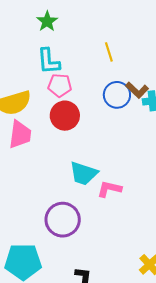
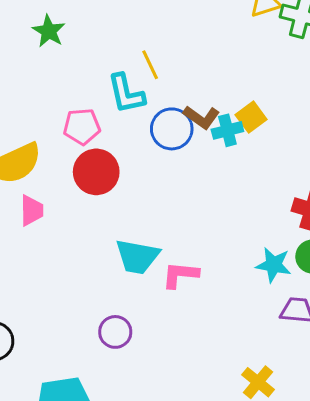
cyan L-shape: (49, 61) -> (126, 94), moved
pink trapezoid: (20, 134) -> (32, 210), size x0.7
purple circle: (63, 220) -> (115, 332), size x0.6

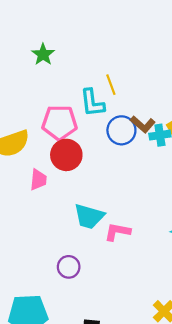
pink pentagon: (82, 127) -> (60, 123), size x1.4
pink trapezoid: (32, 210) -> (38, 180), moved

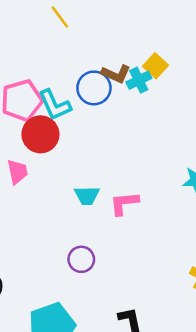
yellow line: (111, 85) -> (60, 17), moved
cyan L-shape: (92, 103) -> (55, 105), moved
cyan trapezoid: (89, 216) -> (87, 196), size x0.7

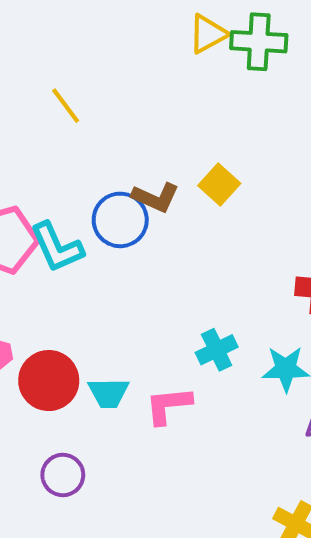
cyan cross: (139, 80) -> (217, 350), moved
red circle: (40, 134) -> (49, 381), moved
purple circle: (81, 259) -> (63, 475), moved

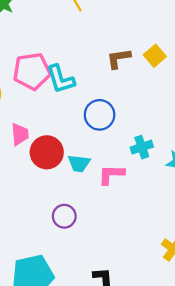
brown L-shape: (156, 197) -> (119, 58), turned 140
blue circle: (120, 220) -> (100, 115), moved
purple circle: (63, 475) -> (64, 216), moved

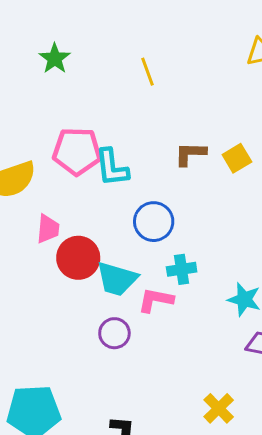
cyan cross: (142, 147) -> (182, 269), moved
cyan trapezoid: (79, 163) -> (117, 279), size x1.4
purple circle: (64, 216) -> (114, 333), moved

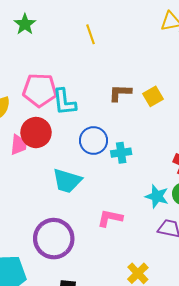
red circle: (78, 258) -> (36, 133), moved
cyan cross: (182, 269) -> (121, 153), moved
pink L-shape: (156, 300) -> (110, 218), moved
purple circle: (114, 333) -> (54, 239), moved, size x1.8

